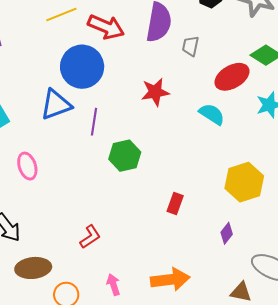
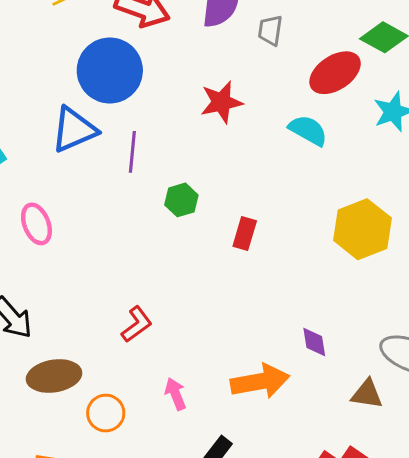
green hexagon: (125, 156) -> (181, 200), size x0.7
red rectangle: (175, 204) -> (245, 234), moved
purple diamond: (227, 233) -> (314, 342), moved, turned -45

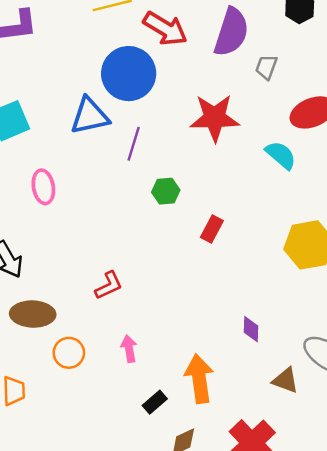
red star: (221, 102) -> (215, 118), size x1.4
orange arrow: (260, 381) -> (199, 379), moved, turned -99

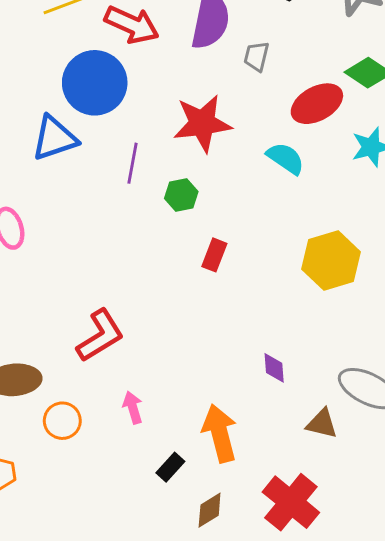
purple line: (134, 144) -> (132, 163), moved
green hexagon: (166, 191) -> (181, 195), moved
red L-shape: (109, 285) -> (100, 336), size x1.5

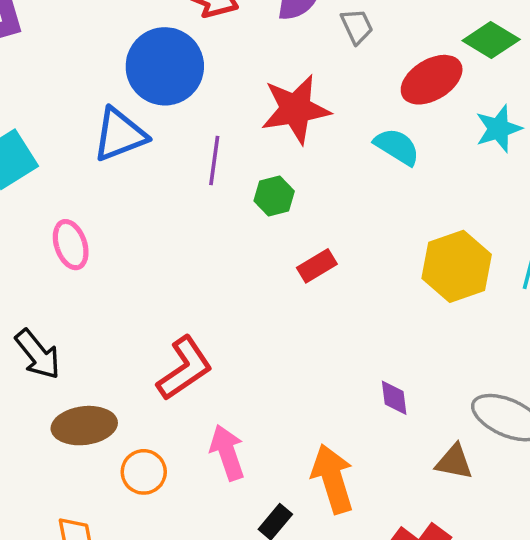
gray trapezoid: (257, 56) -> (357, 26), turned 144
red rectangle: (214, 255) -> (317, 266), turned 40
pink arrow: (133, 408) -> (227, 453), size x1.4

